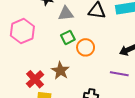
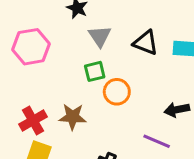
gray triangle: (66, 14) -> (100, 36), turned 49
brown star: (60, 71) -> (73, 117), turned 30

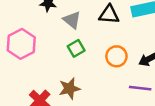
orange circle: (117, 92) -> (116, 56), moved

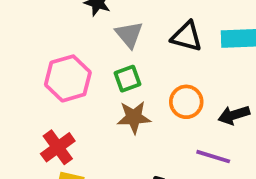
pink hexagon: (21, 44) -> (68, 78), moved
brown star: (69, 88) -> (134, 117), moved

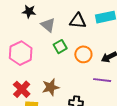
green square: (127, 79) -> (60, 47), moved
brown star: (134, 117) -> (51, 87), moved

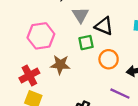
black triangle: (78, 21) -> (104, 26), moved
brown star: (51, 87) -> (60, 65), moved

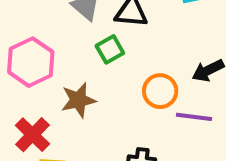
orange circle: (109, 59) -> (160, 91), moved

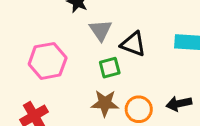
brown star: (78, 100) -> (105, 103), moved

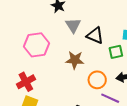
green square: (110, 68) -> (116, 52), moved
brown star: (105, 103) -> (75, 60), moved

